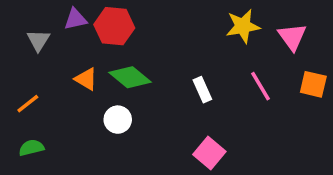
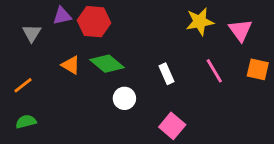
white circle: (118, 120) -> (124, 98), moved

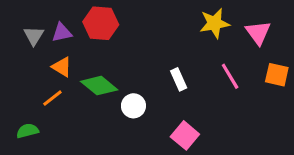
purple triangle: (62, 16) -> (62, 33), moved
green diamond: (107, 64) -> (99, 86), moved
orange triangle: (71, 65) -> (62, 67), moved
orange line: (23, 85) -> (52, 98), moved

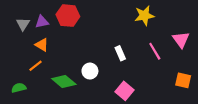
pink triangle: (258, 33) -> (181, 40), moved
orange square: (277, 75) -> (183, 80), moved
green diamond: (99, 86) -> (64, 81), moved

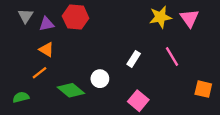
gray triangle: (23, 24) -> (26, 16), moved
pink triangle: (181, 40) -> (189, 18), moved
white rectangle: (120, 53) -> (134, 59), turned 56

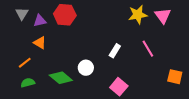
orange line: (40, 73) -> (25, 63), moved
green semicircle: (21, 97) -> (28, 83), moved

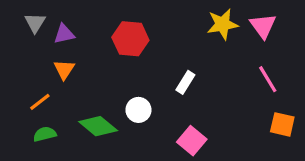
red hexagon: (65, 15) -> (130, 39), moved
orange triangle: (40, 43) -> (64, 69), turned 32
pink line: (148, 49) -> (268, 79), moved

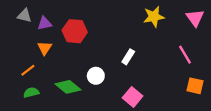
gray triangle: (35, 23) -> (25, 16), turned -48
pink triangle: (263, 26) -> (195, 18), moved
red hexagon: (130, 39) -> (75, 31), moved

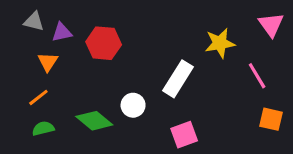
yellow star: (154, 17) -> (220, 43), moved
orange triangle: (45, 48) -> (48, 62), moved
white rectangle: (128, 57) -> (178, 79), size x1.6
pink square: (133, 97) -> (184, 135), turned 30

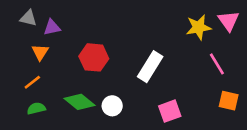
red hexagon: (104, 43) -> (94, 57), moved
yellow star: (220, 43) -> (199, 27), moved
white circle: (133, 105) -> (112, 106), moved
pink square: (184, 135) -> (170, 111), moved

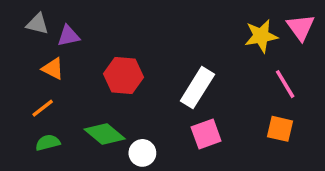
orange triangle: (40, 52) -> (53, 69), turned -36
orange square: (229, 101) -> (280, 129), moved
white circle: (112, 106) -> (142, 153), moved
pink square: (170, 111) -> (206, 134), moved

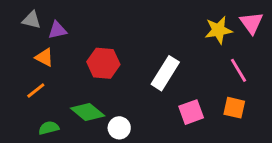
pink square: (206, 134) -> (191, 112), moved
green semicircle: (48, 143) -> (49, 128), moved

